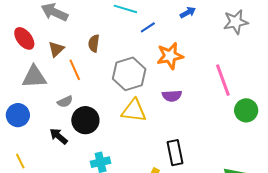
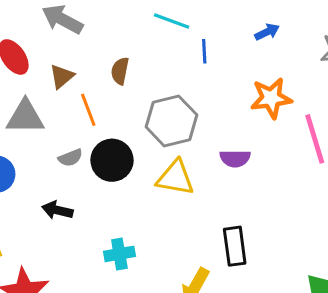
blue line: (148, 27) -> (204, 51), turned -63
orange star: (170, 56) -> (271, 98), moved
black circle: (85, 120) -> (112, 160), moved
black arrow: (59, 136) -> (57, 210), turned -30

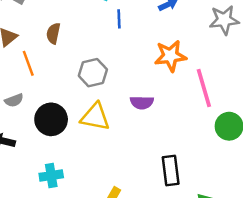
gray hexagon: (171, 121) -> (93, 73), size x0.7
black circle: (112, 160) -> (51, 119), moved
black rectangle: (235, 246) -> (171, 171), moved

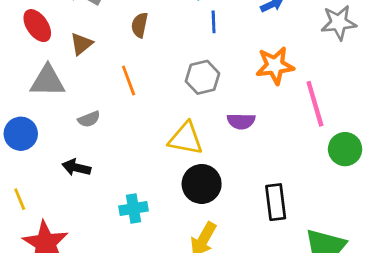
brown semicircle: (53, 33) -> (140, 25), moved
orange line: (28, 63) -> (129, 81), moved
gray hexagon: (93, 73) -> (202, 77), moved
black circle: (51, 119) -> (202, 184), moved

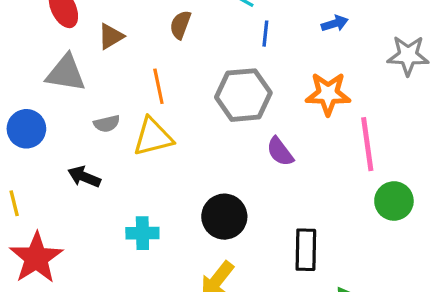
gray hexagon: (202, 77) -> (243, 95), size x1.4
purple semicircle: (241, 121) -> (280, 152), turned 44
yellow triangle: (186, 139) -> (153, 137), moved, turned -33

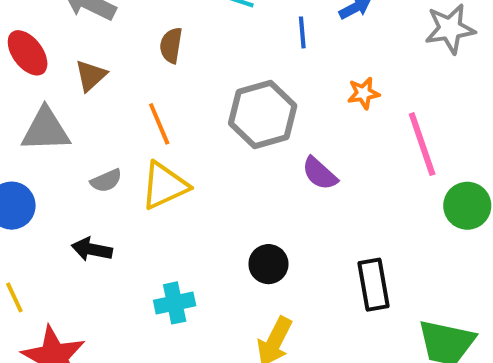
blue line: (265, 34) -> (302, 32), moved
orange star: (328, 94) -> (363, 93), size x0.6
black circle: (224, 217) -> (268, 264), size x0.7

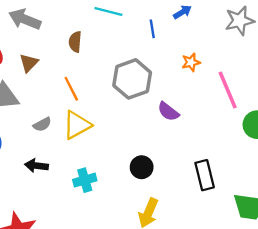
cyan cross: (175, 303) -> (85, 180), moved

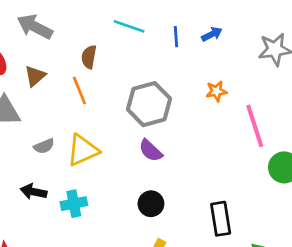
blue line: (152, 29) -> (176, 37), moved
orange line: (71, 89) -> (79, 90), moved
purple semicircle: (168, 112) -> (151, 151), moved
cyan cross: (85, 180) -> (74, 204), moved

